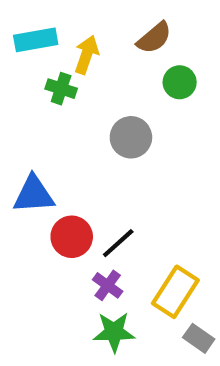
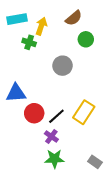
yellow rectangle: (175, 292) -> (84, 112), moved

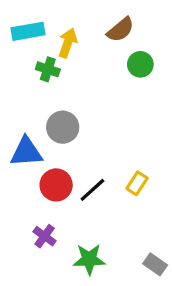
gray circle: (63, 66) -> (63, 127), moved
yellow rectangle: (84, 112) -> (137, 183), size x0.6
purple cross: (51, 137) -> (45, 236), moved

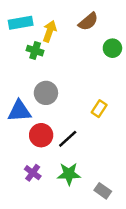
green circle: (140, 64) -> (112, 48), moved
yellow rectangle: (137, 183) -> (99, 109), moved
green star: (89, 259) -> (69, 174), moved
gray rectangle: (155, 264) -> (103, 191), moved

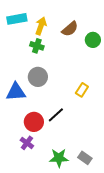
brown semicircle: (88, 22) -> (70, 29), moved
green cross: (35, 51) -> (37, 46), moved
red circle: (41, 135) -> (34, 122), moved
green star: (69, 174) -> (59, 158), moved

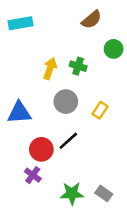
yellow arrow: (41, 26) -> (50, 69), moved
brown semicircle: (70, 29) -> (92, 20), moved
green cross: (37, 46) -> (78, 66), moved
gray circle: (38, 77) -> (66, 102), moved

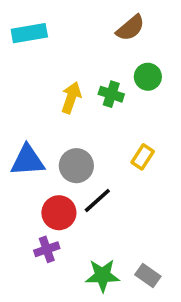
green circle: (114, 49) -> (148, 77), moved
gray circle: (66, 102) -> (76, 166), moved
purple cross: (33, 175) -> (47, 249), turned 35

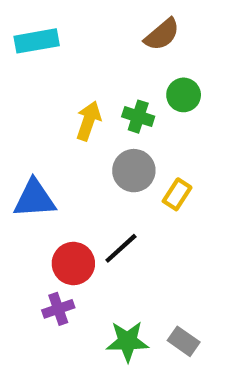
gray circle: (76, 166) -> (134, 171), moved

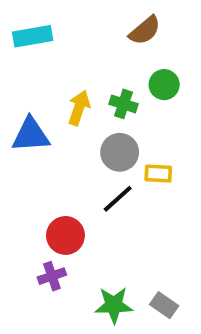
yellow rectangle: (177, 194) -> (158, 174), turned 60
blue triangle: (34, 199) -> (31, 135), moved
black line: (121, 248) -> (118, 199), moved

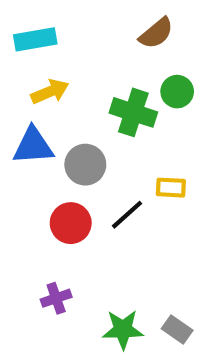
green cross: (123, 104) -> (133, 112), size x1.5
yellow arrow: (79, 108) -> (50, 92), moved, turned 48
gray circle: (120, 152) -> (85, 165), moved
red circle: (65, 235) -> (71, 223), moved

